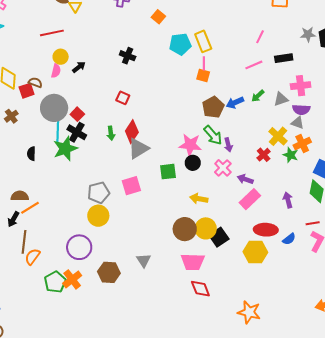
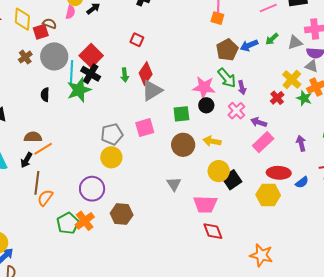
gray circle: (54, 108) -> (54, 56), moved
red square: (77, 114) -> (91, 56), size x1.6
brown circle: (185, 229) -> (183, 145), moved
gray triangle: (144, 260) -> (174, 184), moved

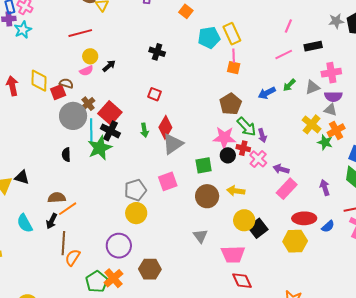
pink semicircle: (70, 12) -> (86, 71), turned 56
brown pentagon: (227, 50) -> (231, 104), moved
brown cross: (25, 57) -> (88, 104), moved
red cross: (277, 98) -> (243, 148), moved, turned -32

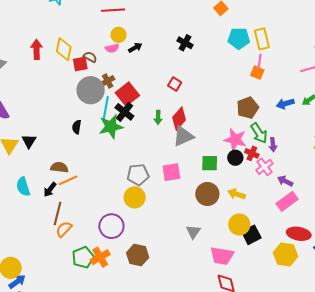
black triangle: (22, 177) -> (29, 141), turned 35

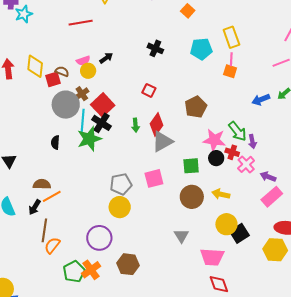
yellow circle: (119, 35) -> (88, 71), moved
cyan pentagon: (239, 38) -> (201, 49), moved
brown pentagon: (248, 108) -> (196, 107), moved

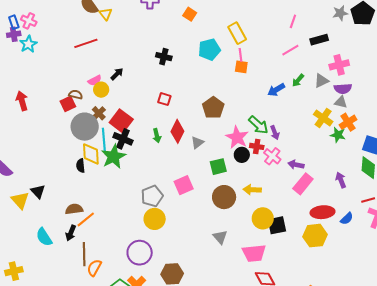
yellow diamond: (35, 66) -> (91, 154), moved
pink star: (214, 140) -> (237, 137), turned 30
gray triangle: (162, 142) -> (197, 142), moved, size x0.6
black square: (239, 233) -> (277, 225), turned 30

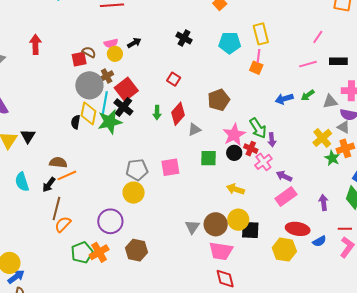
brown circle: (224, 197) -> (216, 224), moved

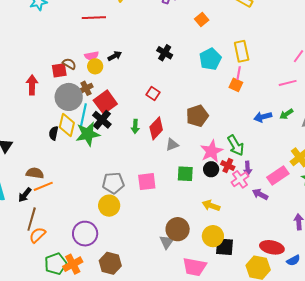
cyan pentagon: (230, 43) -> (210, 59), turned -30
red arrow: (35, 44) -> (32, 85), moved
purple arrow: (272, 140) -> (248, 168), moved
pink rectangle: (286, 196) -> (278, 175), moved
brown circle: (216, 224) -> (178, 229), moved

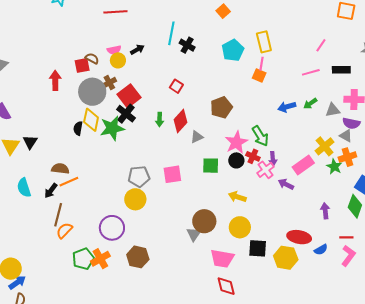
cyan line: (83, 115) -> (171, 33), moved
black square: (225, 247) -> (258, 248), moved

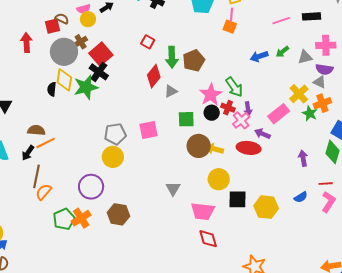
green arrow: (160, 120) -> (172, 57), moved, size x1.5
brown circle: (204, 221) -> (199, 146), moved
red ellipse: (299, 237) -> (249, 148), moved

